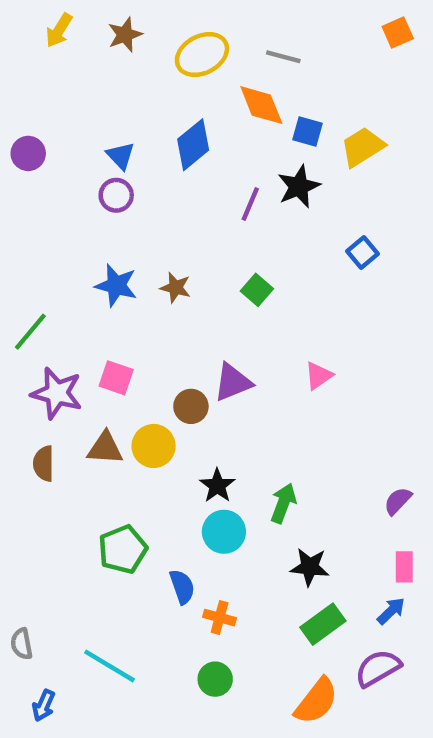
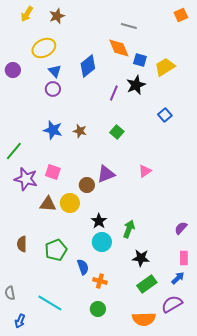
yellow ellipse: (202, 55) -> (44, 48), moved
brown semicircle: (44, 464) -> (22, 244), moved
orange semicircle: (316, 701) -> (144, 319), turned 50

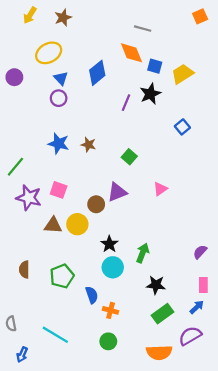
green square: (117, 132) -> (129, 157), moved

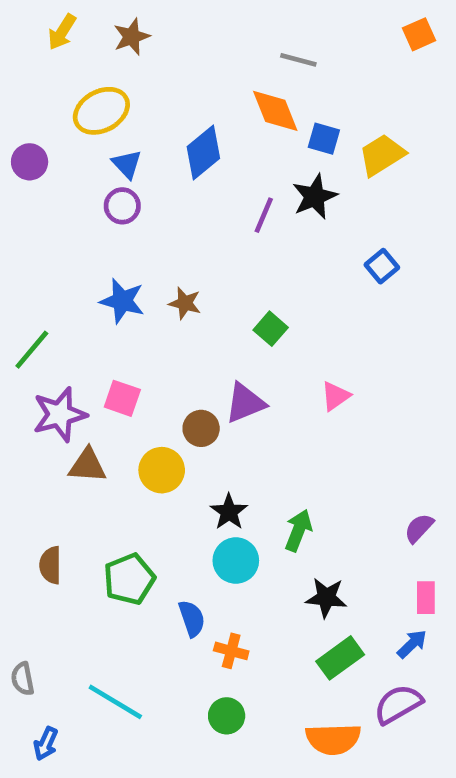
purple star: (29, 198) -> (60, 414), turned -30
brown triangle: (53, 225) -> (87, 465), moved

